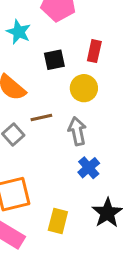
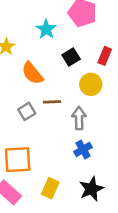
black square: (54, 60) -> (71, 57), turned -30

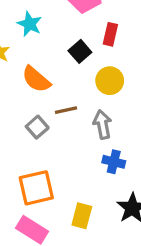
cyan star: (46, 29) -> (30, 24), moved
red rectangle: (105, 56) -> (110, 34), moved
blue cross: (83, 149) -> (114, 162), turned -36

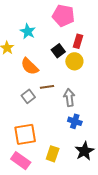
yellow circle: (110, 81) -> (74, 61), moved

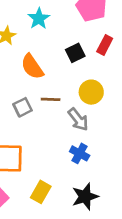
yellow circle: (74, 61) -> (91, 92), moved
gray arrow: (69, 97) -> (78, 119), turned 138

